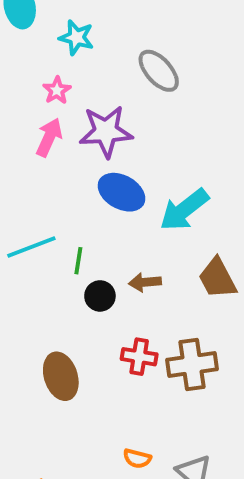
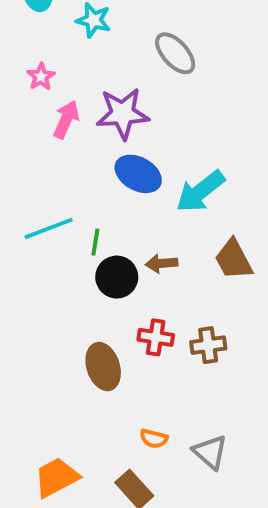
pink star: (57, 90) -> (41, 77), moved
black circle: (100, 296) -> (117, 277), size x1.4
brown cross: (192, 364) -> (208, 345), size x0.7
brown ellipse: (61, 376) -> (103, 367), moved

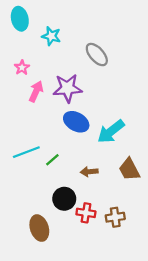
green line: (95, 242) -> (52, 160), turned 40
black circle: (117, 277) -> (64, 199), moved
brown ellipse: (103, 367) -> (39, 228), moved

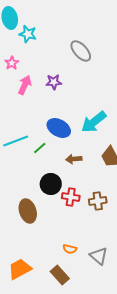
cyan star: (51, 36) -> (28, 34), moved
purple star: (68, 88) -> (54, 82), size x0.6
blue ellipse: (76, 122) -> (59, 128), moved

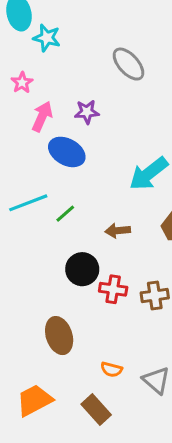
blue ellipse: (59, 128) -> (67, 152), moved
brown ellipse: (28, 211) -> (59, 336), moved

